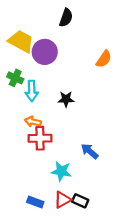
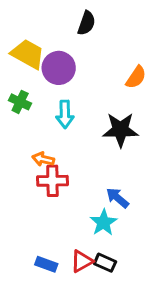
cyan arrow: (32, 91) -> (65, 114), moved
black star: (66, 99) -> (121, 130), moved, size x1.6
cyan star: (61, 171) -> (104, 223), moved, turned 30

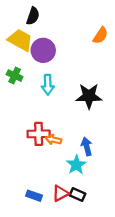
black semicircle: (87, 23) -> (33, 16), moved
orange semicircle: (136, 77) -> (100, 35), moved
orange arrow: (43, 159) -> (53, 140), moved
blue arrow: (117, 198) -> (87, 146), turned 36

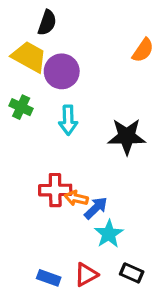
blue arrow: (87, 146) -> (96, 208), moved, turned 60
black rectangle: (78, 195) -> (132, 273), moved

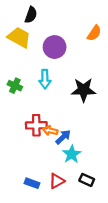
purple circle: (62, 71) -> (55, 47), moved
green cross: (21, 107) -> (15, 86), moved

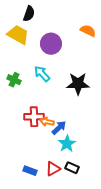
orange semicircle: (94, 33) -> (88, 31), turned -98
cyan arrow: (45, 79) -> (42, 74), turned 138
black rectangle: (87, 180) -> (72, 168), moved

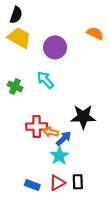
black semicircle: (29, 14) -> (16, 15), moved
black star: (78, 84) -> (83, 117), moved
cyan star: (67, 144) -> (59, 156), moved
black rectangle: (72, 168) -> (78, 182), turned 64

